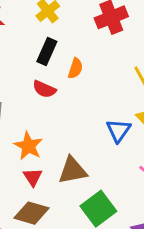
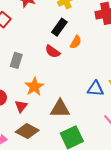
blue triangle: (118, 130) -> (96, 89), turned 48
red triangle: (33, 177) -> (21, 106), moved

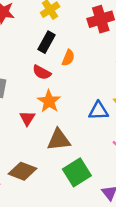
orange star: (34, 87) -> (49, 101), moved
red triangle: (21, 106) -> (27, 118), moved

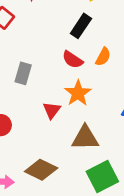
orange semicircle: (68, 58) -> (103, 57), moved

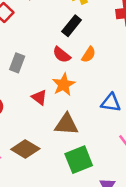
red triangle: (52, 110) -> (39, 97), turned -35

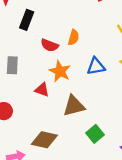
black rectangle: (72, 26) -> (27, 20), moved
blue triangle: (111, 103) -> (96, 66), moved
green square: (79, 160) -> (95, 134), size x0.7

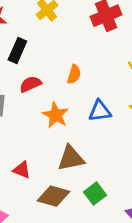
red semicircle: (50, 45) -> (30, 84), moved, turned 132
red triangle: (42, 90) -> (22, 170), moved
brown diamond: (44, 140) -> (53, 196), moved

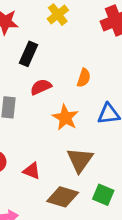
brown triangle: (71, 158) -> (80, 160), turned -44
green square: (95, 194) -> (103, 195), turned -30

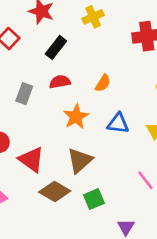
red triangle: (32, 171) -> (31, 160), size x1.5
green square: (103, 195) -> (94, 199), turned 30

